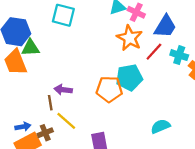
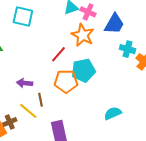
red line: (154, 52) -> (58, 54), moved
brown line: (50, 103) -> (41, 100), moved

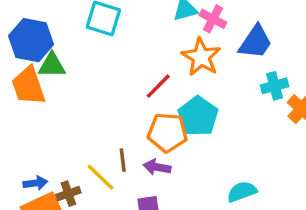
cyan cross: (128, 49) -> (275, 86), turned -35
cyan pentagon: (83, 70) -> (198, 116), turned -30
purple arrow: (25, 83) -> (157, 167), moved

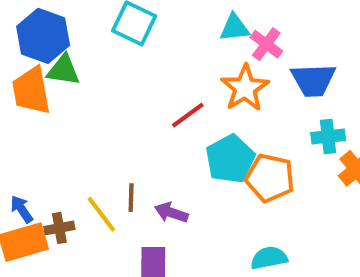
blue trapezoid: (256, 42) -> (313, 80), turned 45
orange pentagon: (167, 132) -> (270, 178), moved
blue arrow: (35, 183) -> (22, 209), turned -125

